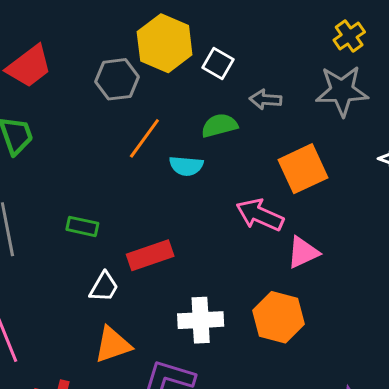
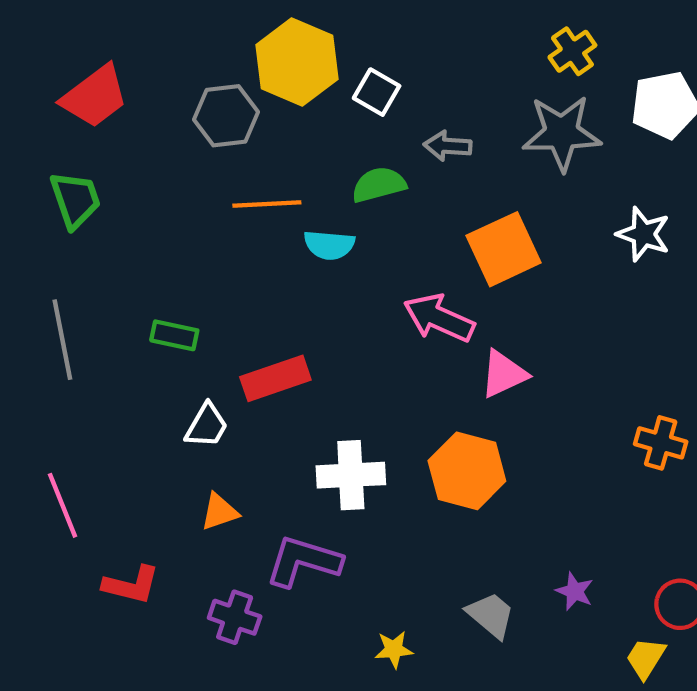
orange line: (144, 138) -> (267, 204), turned 51
orange triangle: (113, 345) -> (220, 512), size x0.7

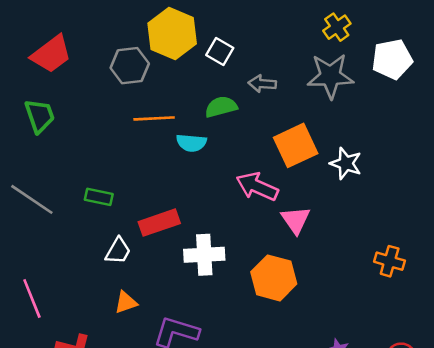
white star: (643, 234) -> (346, 163), moved
gray line: (62, 340) -> (32, 199), turned -45
pink triangle: (504, 374) -> (296, 220), turned -40
white cross: (351, 475) -> (204, 255), moved

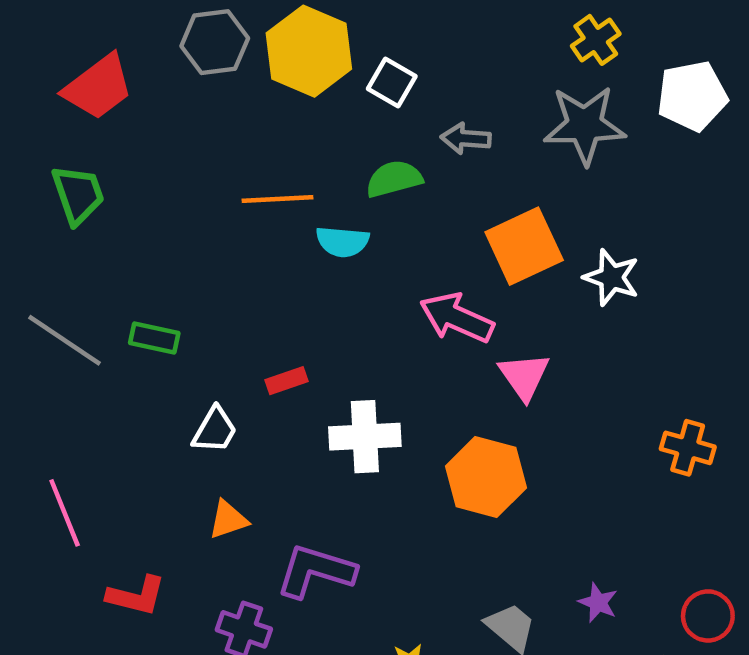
gray hexagon: (130, 66) -> (215, 42), moved
green rectangle: (99, 197) -> (154, 338), moved
red rectangle: (159, 223) -> (286, 381), size x0.6

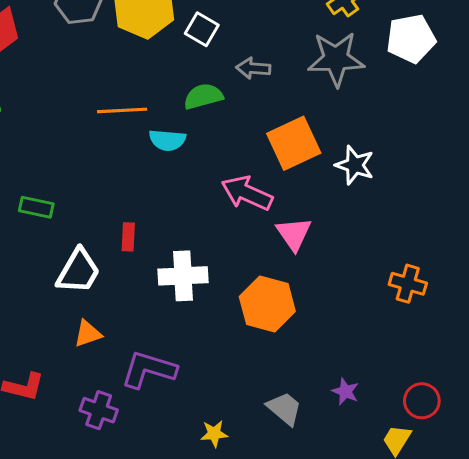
red rectangle: (286, 381) -> (128, 237), turned -68
white trapezoid: (215, 430) -> (78, 271), size x1.4

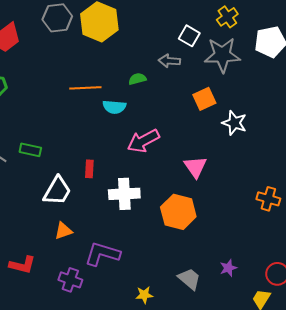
white square: (202, 29) -> (189, 36), moved
green semicircle: (203, 96) -> (137, 79), size x0.7
orange square: (294, 143) -> (204, 99), moved, size x0.7
pink arrow: (247, 193) -> (143, 141), moved, turned -52
purple star: (345, 391) -> (228, 268), turned 30

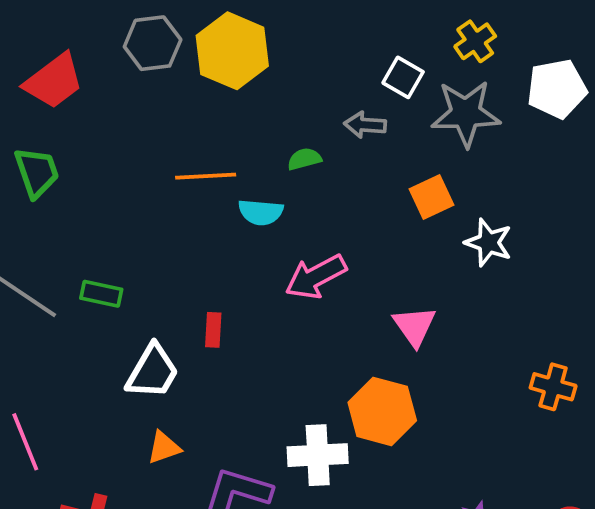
white cross: (124, 194) -> (318, 455), moved

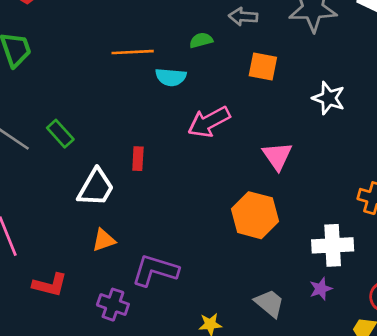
orange square: (432, 197) -> (263, 67), moved, turned 36
green rectangle: (101, 294) -> (60, 134), turned 36
white cross: (318, 455) -> (333, 245), moved

